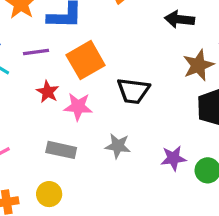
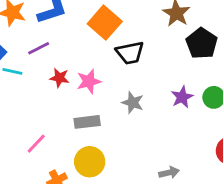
orange square: (86, 60) -> (105, 23), moved
gray star: (118, 146) -> (133, 103), turned 30
yellow circle: (49, 194) -> (90, 162), size x1.4

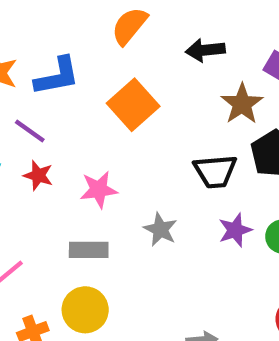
purple line: (39, 48) -> (30, 131), turned 55
black trapezoid: (130, 53) -> (215, 171), moved
red star: (59, 78) -> (38, 175), moved

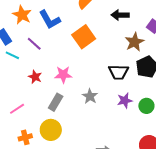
blue L-shape: (57, 76) -> (50, 20), turned 65
red star: (38, 175) -> (35, 77), moved
gray rectangle: (89, 250) -> (56, 102), turned -66

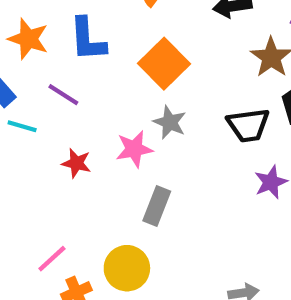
blue L-shape: (50, 20) -> (88, 39), turned 35
gray star: (90, 96) -> (170, 122), moved
gray rectangle: (56, 102) -> (157, 206), moved
pink line: (17, 109) -> (52, 259), moved

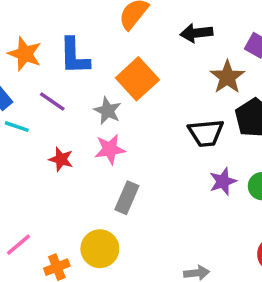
gray star: (170, 122) -> (108, 111), moved
pink line: (52, 259) -> (18, 245), moved

